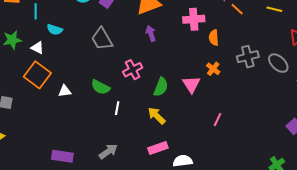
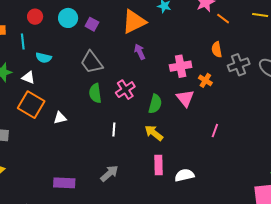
pink cross: (194, 19) -> (181, 66), moved
orange semicircle: (214, 38) -> (217, 50), moved
green semicircle: (100, 87) -> (95, 93), moved, turned 60
pink rectangle: (158, 148) -> (158, 165), turned -66

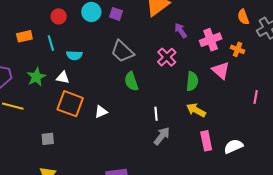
purple arrow: (140, 52) -> (181, 30), moved
pink cross: (125, 90) -> (167, 57), moved
gray arrow: (109, 173) -> (162, 136), moved

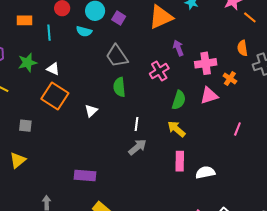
cyan semicircle: (74, 55) -> (84, 31), moved
pink triangle: (221, 70) -> (209, 96), turned 48
white triangle: (101, 112) -> (91, 111), moved, turned -32

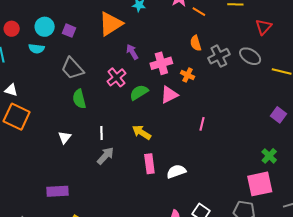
green semicircle: (179, 100) -> (139, 92), moved, turned -132
white triangle: (91, 111) -> (65, 137), moved

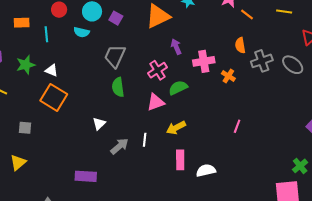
gray trapezoid: (72, 68) -> (115, 56), turned 60
pink triangle: (169, 95) -> (156, 102), moved
yellow arrow: (142, 132) -> (176, 128), turned -66
white line: (101, 133) -> (145, 140), moved
gray arrow: (106, 156) -> (119, 146), moved

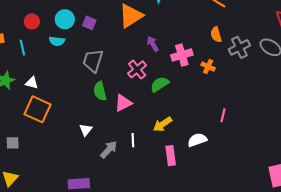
pink triangle: (156, 102) -> (123, 103), moved
white semicircle: (206, 170) -> (197, 140), moved

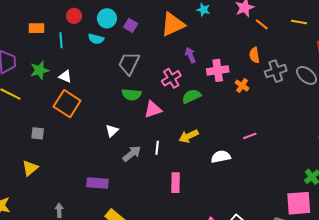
green semicircle: (100, 91) -> (132, 95), turned -78
pink line: (223, 115) -> (250, 136), turned 48
pink rectangle: (171, 156) -> (176, 183), moved

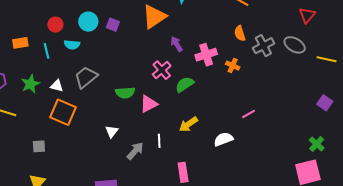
cyan semicircle: (96, 39) -> (72, 45), moved
gray trapezoid: (129, 63) -> (86, 77), moved, turned 35

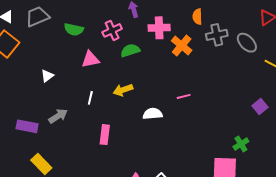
orange cross: (233, 66) -> (182, 45), size x1.5
green semicircle: (125, 93) -> (74, 29), moved
gray arrow: (135, 151) -> (58, 116), moved

